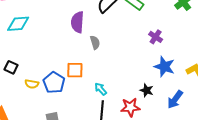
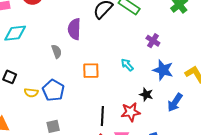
gray semicircle: (95, 42) -> (57, 52), moved
orange square: (75, 70) -> (91, 71), moved
cyan arrow: (101, 89) -> (127, 65), moved

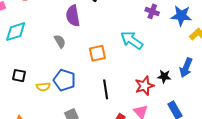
cyan arrow: (127, 65) -> (132, 40), size x1.6
blue star: (163, 70) -> (181, 16), moved
black star: (146, 94) -> (164, 76), moved
black line: (102, 116) -> (106, 89), moved

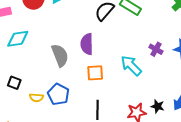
purple cross: (152, 11) -> (156, 49), moved
purple semicircle: (73, 16) -> (87, 44), moved
gray semicircle: (60, 41) -> (60, 55), size x1.6

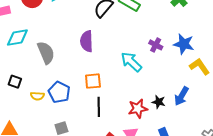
gray semicircle: (60, 55) -> (46, 53), moved
orange square: (95, 73) -> (93, 81), moved

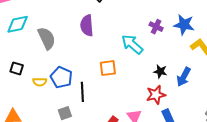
orange square: (93, 81) -> (108, 68), moved
black star: (159, 102) -> (160, 71), moved
black line: (99, 107) -> (82, 92), moved
red star: (138, 109) -> (156, 95), moved

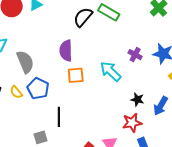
orange square: (108, 68) -> (76, 75), moved
blue pentagon: (61, 77) -> (38, 88), moved
yellow semicircle: (40, 82) -> (16, 92), moved, turned 48

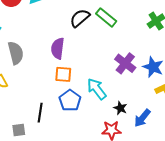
purple cross: (135, 55) -> (125, 63), size x1.5
cyan arrow: (111, 71) -> (97, 89), moved
blue pentagon: (38, 88) -> (70, 100), moved

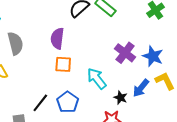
blue pentagon: (70, 100) -> (68, 102), moved
black line: (40, 113) -> (40, 103), turned 30
blue arrow: (142, 118) -> (141, 88), moved

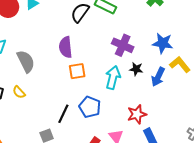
purple cross: (125, 53) -> (123, 45), moved
cyan arrow: (97, 79) -> (113, 77), turned 65
black star: (121, 98) -> (136, 69), moved

